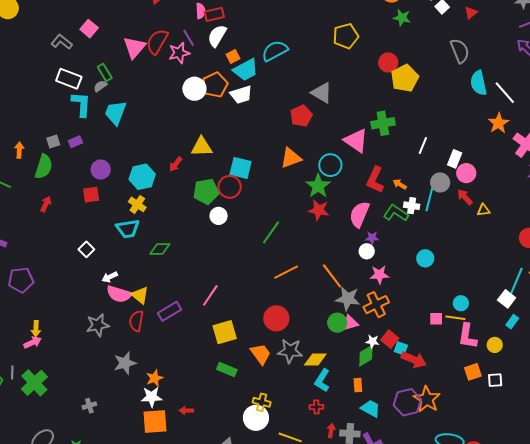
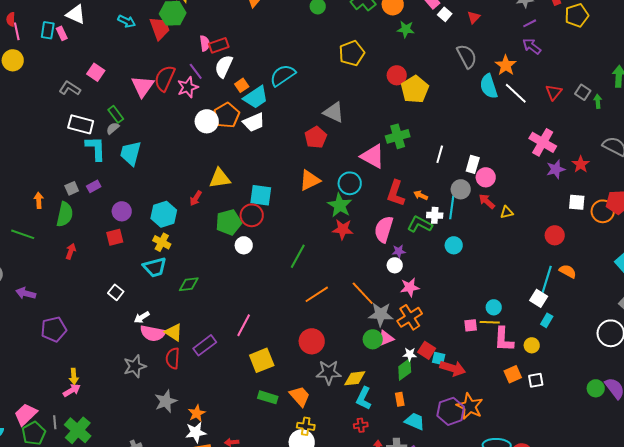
orange star: (499, 123) -> (506, 65), moved
cyan circle: (425, 258) -> (454, 245), moved
orange trapezoid: (261, 354) -> (300, 396), moved

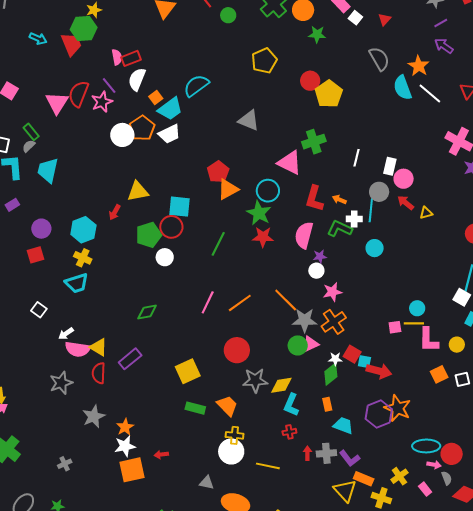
red pentagon: (316, 137) -> (218, 172), moved
green line: (298, 256) -> (218, 244), moved
green diamond: (189, 284) -> (147, 312), moved
pink line: (244, 325) -> (208, 302), moved

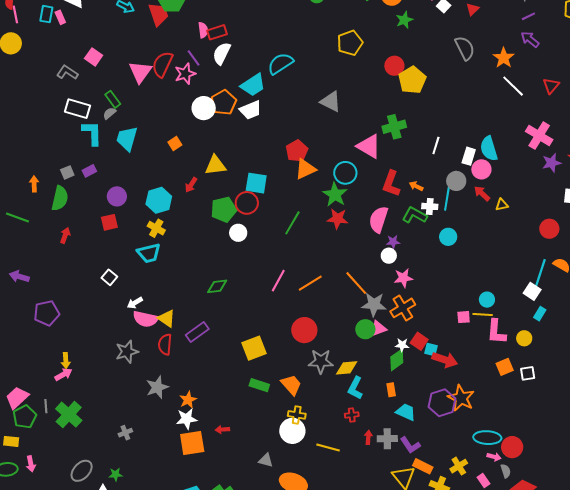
green star: (317, 34) -> (404, 20), turned -30
cyan semicircle: (403, 88) -> (489, 149), moved
orange square: (156, 97) -> (175, 144), moved

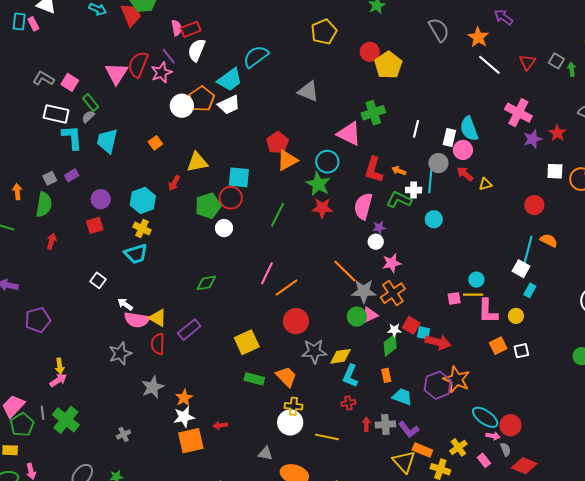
pink square: (94, 57) -> (70, 82), moved
orange line: (310, 283) -> (287, 287), moved
white arrow: (135, 303) -> (125, 304), turned 70
cyan ellipse: (487, 438) -> (485, 417), turned 36

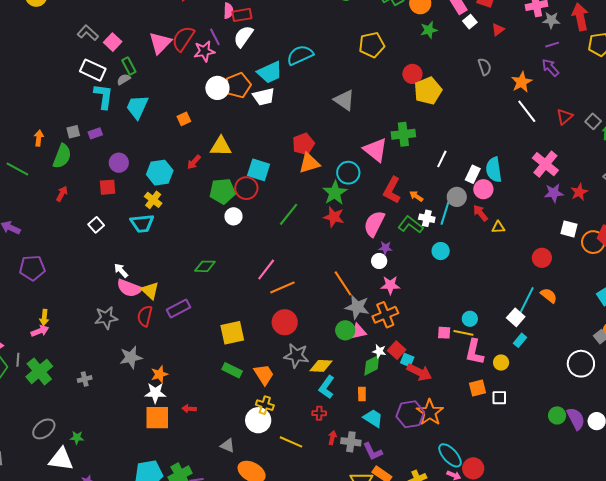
gray semicircle: (439, 30) -> (485, 67), size x0.7
white square: (98, 280) -> (96, 225), moved
gray cross: (124, 434) -> (85, 379), moved

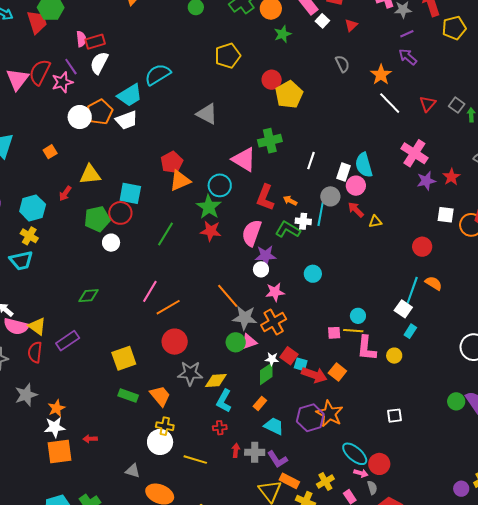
purple star: (385, 248) -> (266, 256), size x1.5
cyan circle: (441, 251) -> (313, 274), moved
orange square: (478, 388) -> (337, 372), moved, turned -30
orange rectangle: (362, 394) -> (260, 403), turned 48
white square: (499, 398) -> (394, 416), moved

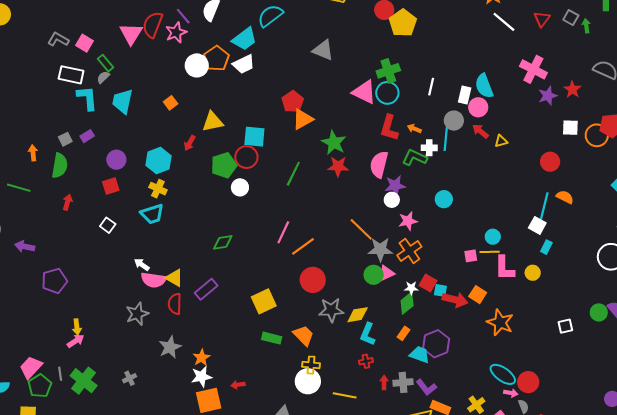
cyan circle: (220, 185) -> (387, 93), moved
orange star: (330, 414) -> (500, 322), moved
white square: (394, 416) -> (565, 326), moved
purple hexagon: (310, 418) -> (436, 344), moved

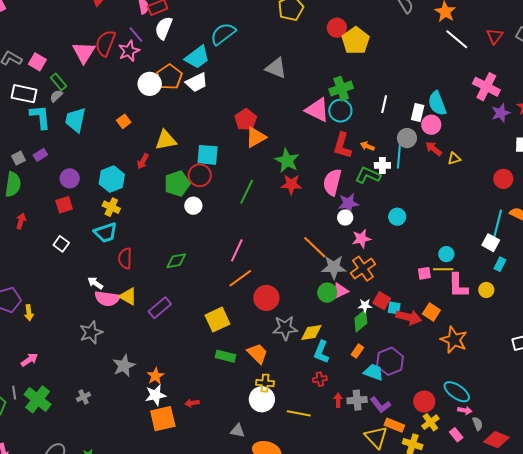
orange line: (303, 246) -> (240, 278), moved
red semicircle: (175, 304) -> (125, 258), moved
yellow arrow: (77, 327) -> (29, 313), moved
red circle: (528, 382) -> (424, 401), moved

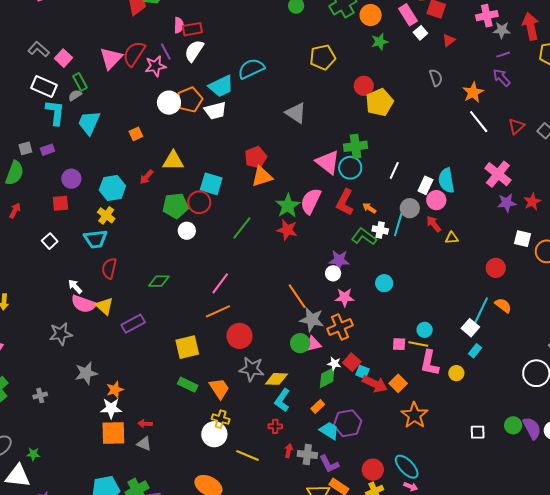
pink semicircle: (332, 182) -> (311, 201), moved
gray triangle: (238, 431) -> (144, 444), moved

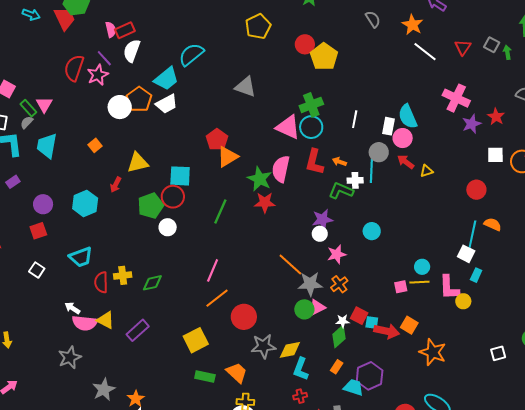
pink triangle: (111, 58) -> (44, 105), moved, size x0.7
yellow cross: (106, 215) -> (123, 275), moved, turned -30
orange cross: (340, 327) -> (339, 284), size x0.7
pink L-shape: (430, 363) -> (449, 287), moved

